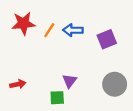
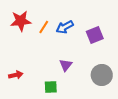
blue arrow: (73, 30) -> (65, 27), turned -30
purple triangle: (70, 81) -> (66, 65), moved

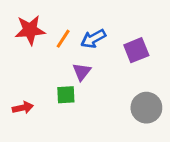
purple triangle: (66, 65) -> (82, 72), moved
green square: (51, 87) -> (66, 95), moved

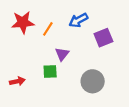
blue arrow: (93, 39) -> (78, 20), moved
gray circle: (146, 108) -> (93, 81), moved

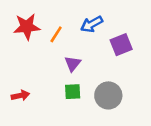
green square: (50, 71) -> (73, 92), moved

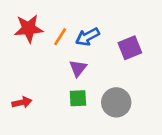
blue arrow: (92, 24) -> (87, 37), moved

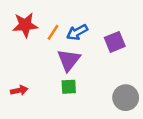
purple triangle: (78, 68) -> (69, 60), size x1.5
gray circle: (116, 102) -> (126, 98), moved

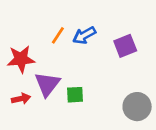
red star: (25, 25) -> (21, 59), moved
purple triangle: (69, 60) -> (47, 84), moved

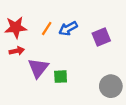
red star: (21, 59) -> (16, 27), moved
red arrow: (21, 99) -> (17, 51), moved

